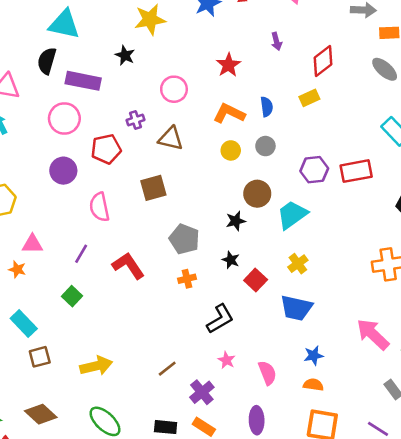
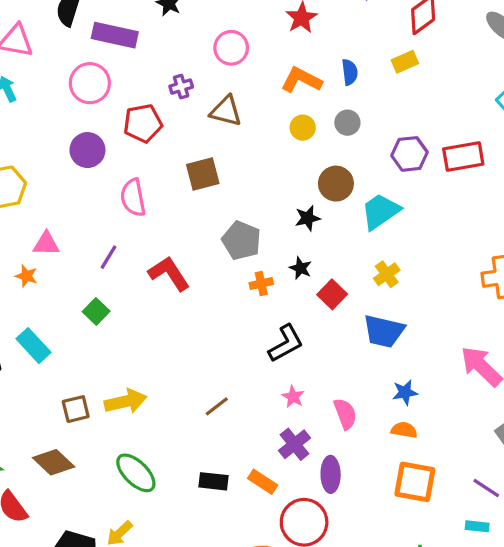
orange cross: (187, 279) -> (261, 284), moved
brown square: (40, 357) -> (76, 409), moved
purple cross: (202, 392) -> (295, 444), moved

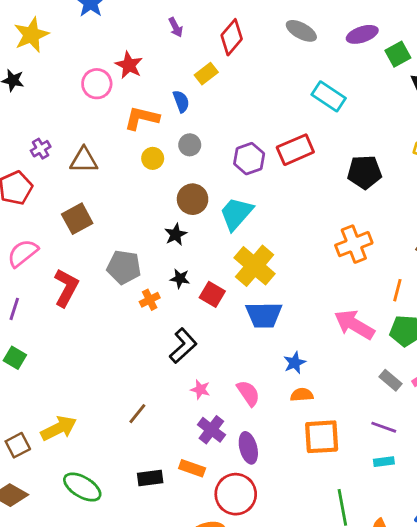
pink circle: (231, 48) -> (97, 84), moved
yellow rectangle: (405, 62) -> (206, 74), moved
pink semicircle: (133, 198) -> (23, 253), turned 76
red L-shape: (169, 273) -> (66, 288), moved, turned 75
yellow cross: (387, 274) -> (255, 266), size x1.8

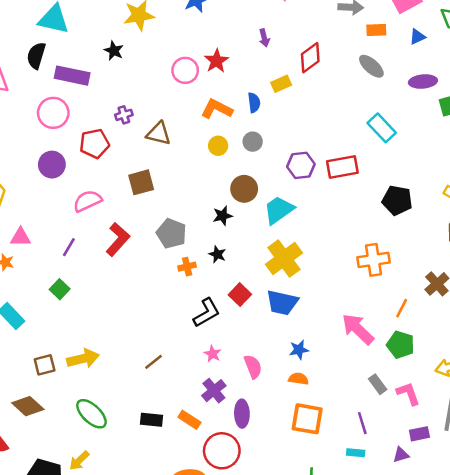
red square: (212, 294) -> (240, 295), moved
purple line: (384, 427) -> (362, 423), turned 40

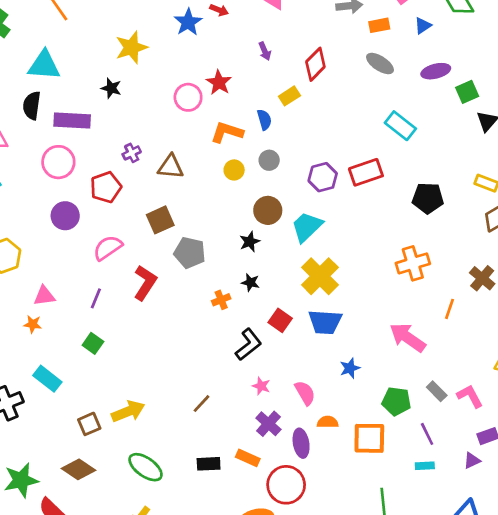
gray pentagon: (171, 233) -> (190, 253), moved
green pentagon: (400, 345) -> (396, 401), moved
orange semicircle: (298, 379) -> (328, 422), moved

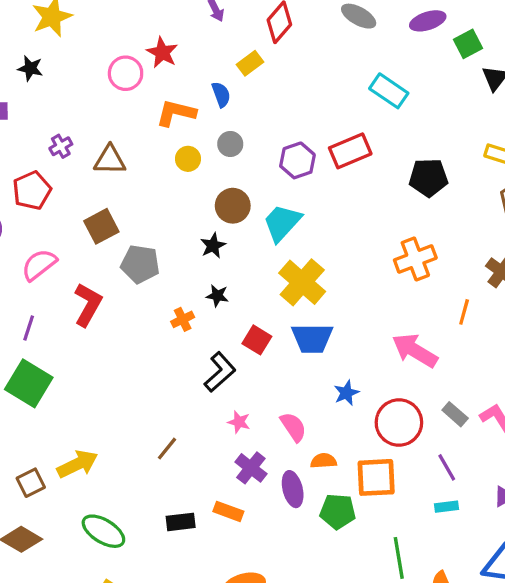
green square: (93, 343) -> (29, 383), size x1.8
green pentagon: (396, 401) -> (338, 511), moved
red circle: (286, 485) -> (399, 423), moved

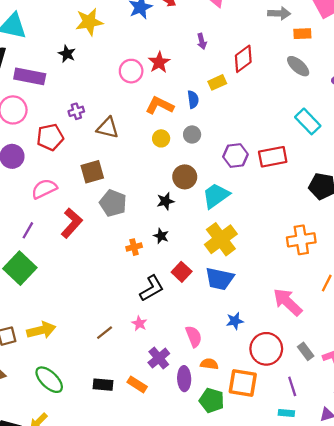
pink star: (239, 422) -> (139, 323), moved

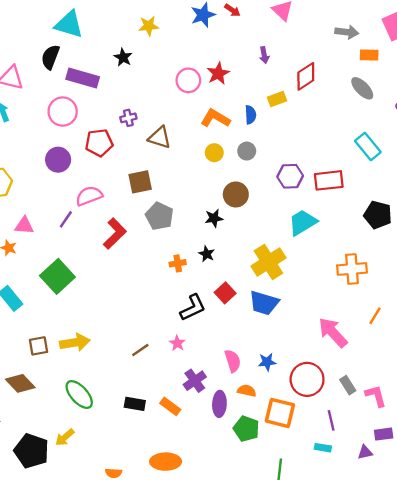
yellow star: (89, 22) -> (149, 26), size x0.7
cyan trapezoid: (216, 196) -> (303, 222), moved
purple line: (28, 230) -> (66, 219), moved
blue star: (235, 321) -> (267, 362), moved

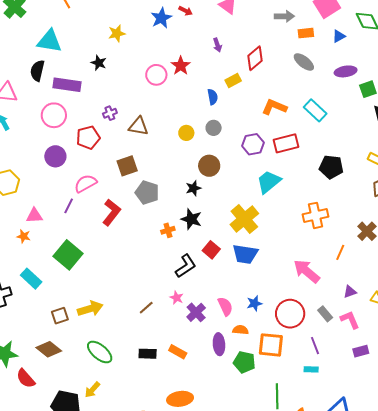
orange L-shape: (215, 118) -> (274, 107), moved
black star: (207, 254) -> (191, 219), size x1.5
purple cross: (195, 381) -> (196, 312), moved
purple triangle: (365, 452) -> (350, 292), moved

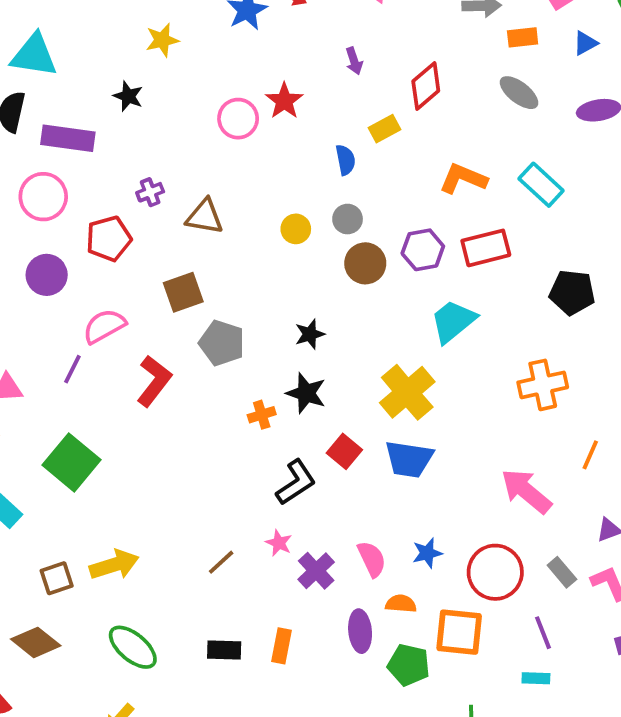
brown circle: (209, 166) -> (365, 263), moved
orange rectangle: (178, 352) -> (281, 646), turned 72

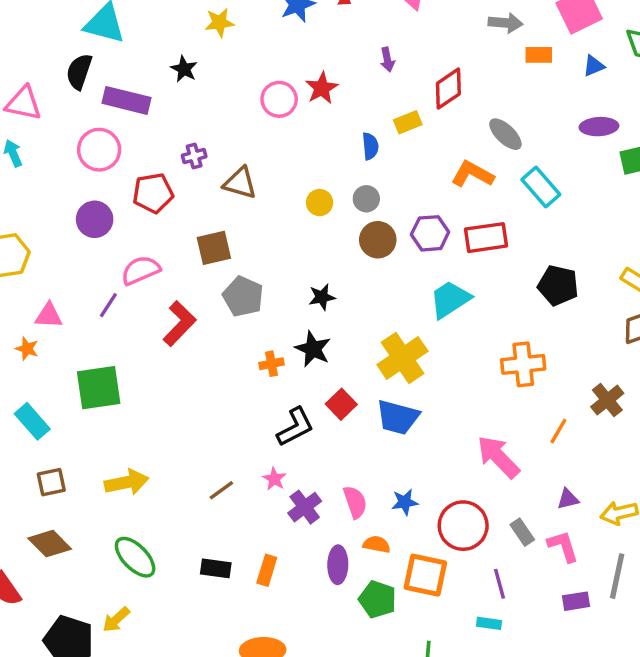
gray ellipse: (519, 93) -> (505, 134), moved
green square: (72, 462) -> (99, 388), turned 36
brown square: (57, 578) -> (51, 482), moved

